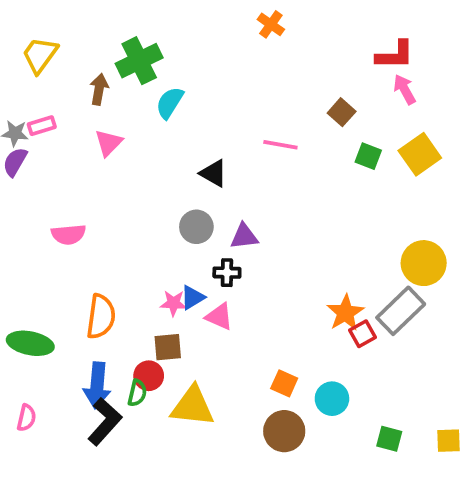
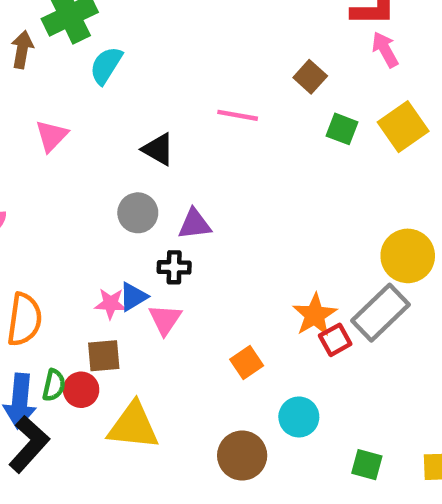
pink triangle: (109, 143) -> (52, 136), moved
pink triangle: (219, 317) -> (165, 319), turned 40
orange square: (284, 383) -> (247, 363), moved, turned 32
green semicircle: (137, 393) -> (54, 385), moved

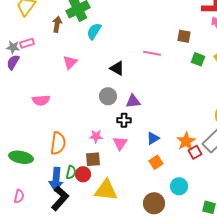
brown square: (310, 77) -> (184, 36), turned -32
blue triangle: (133, 297) -> (153, 138), moved

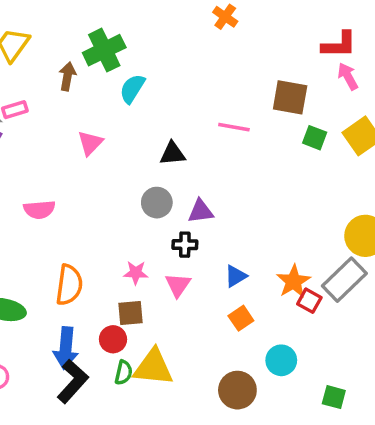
brown square: (184, 36) -> (290, 97), size x1.5
black triangle: (117, 68) -> (173, 153), turned -35
red square: (195, 152) -> (309, 301), turned -32
green semicircle: (71, 172) -> (124, 373), moved

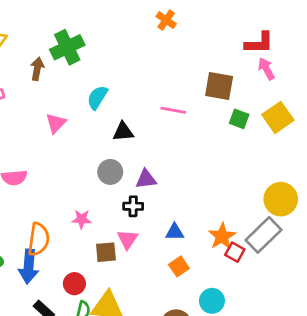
cyan semicircle: (132, 89) -> (97, 97), moved
pink star: (136, 273) -> (82, 219), moved
blue triangle: (236, 276) -> (175, 232), turned 30
brown square: (131, 313) -> (106, 252), moved
blue arrow: (66, 348) -> (29, 266), moved

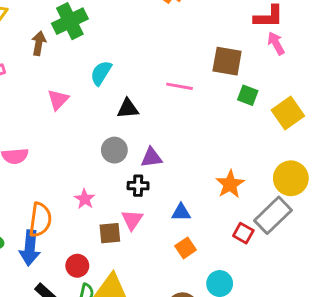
yellow square: (278, 117) -> (288, 113), moved
pink star: (82, 219) -> (85, 199), turned 30
orange star: (222, 236) -> (230, 184), moved

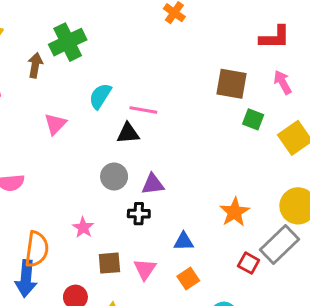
pink arrow: (276, 43) -> (283, 82), moved
pink line: (180, 86) -> (143, 110), moved
pink triangle: (132, 220) -> (145, 269), moved

